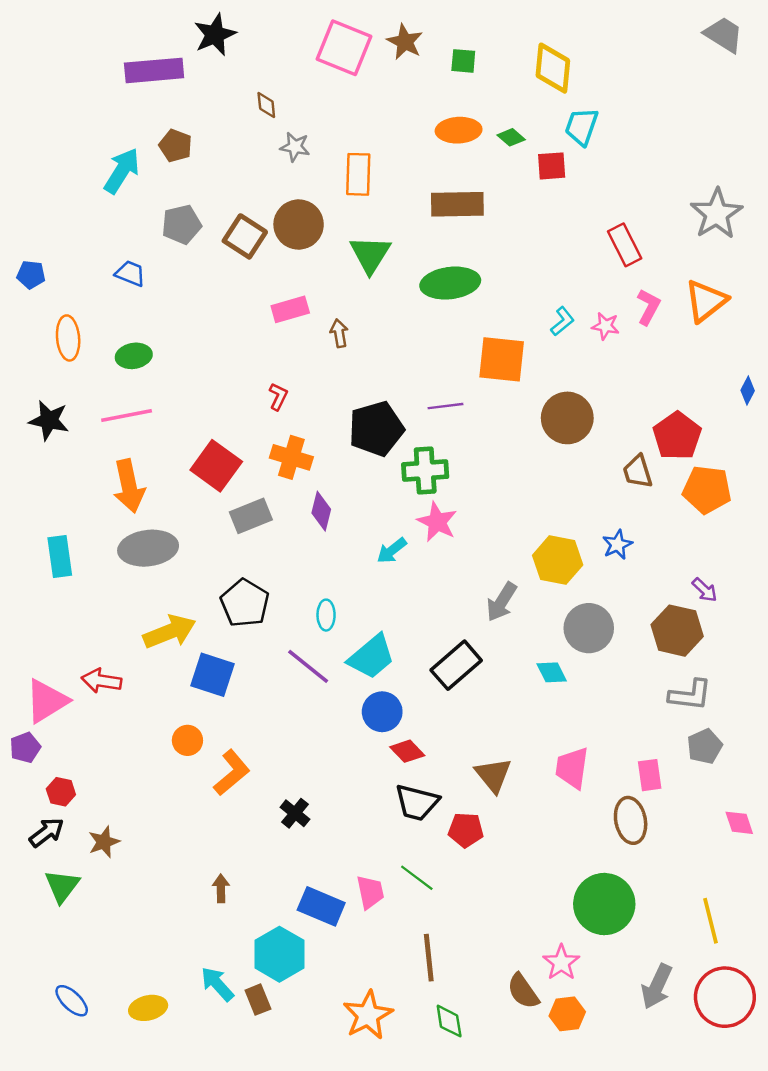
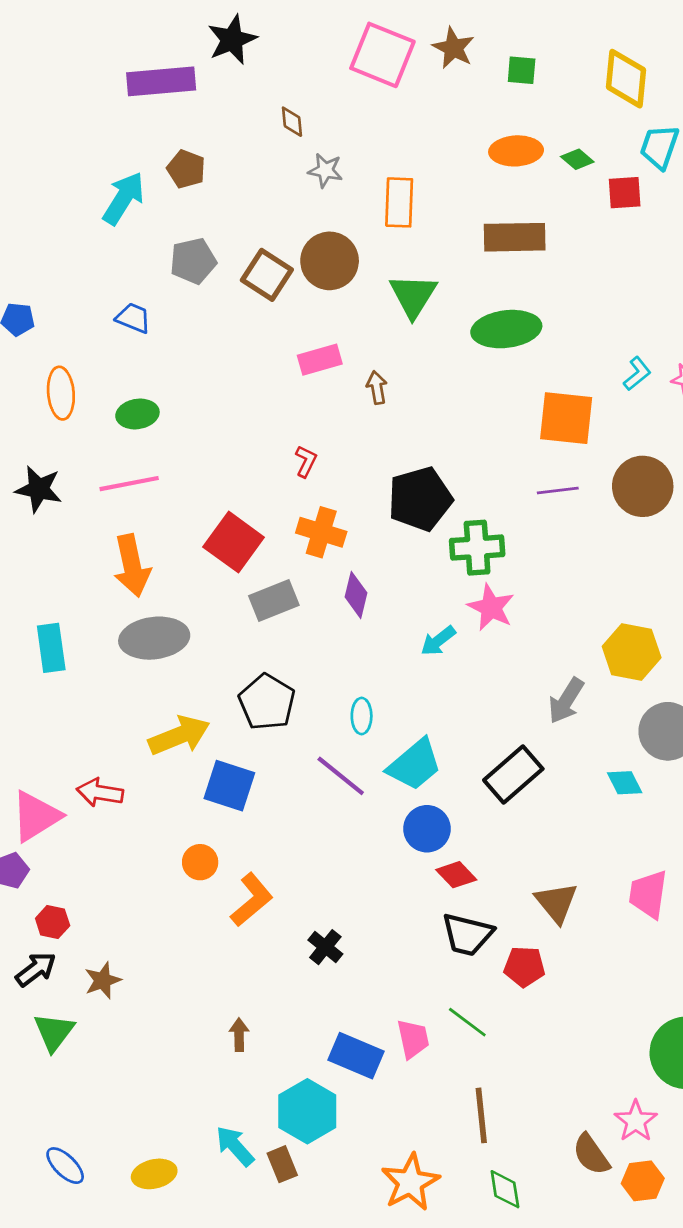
purple line: (445, 406) -> (558, 491), moved

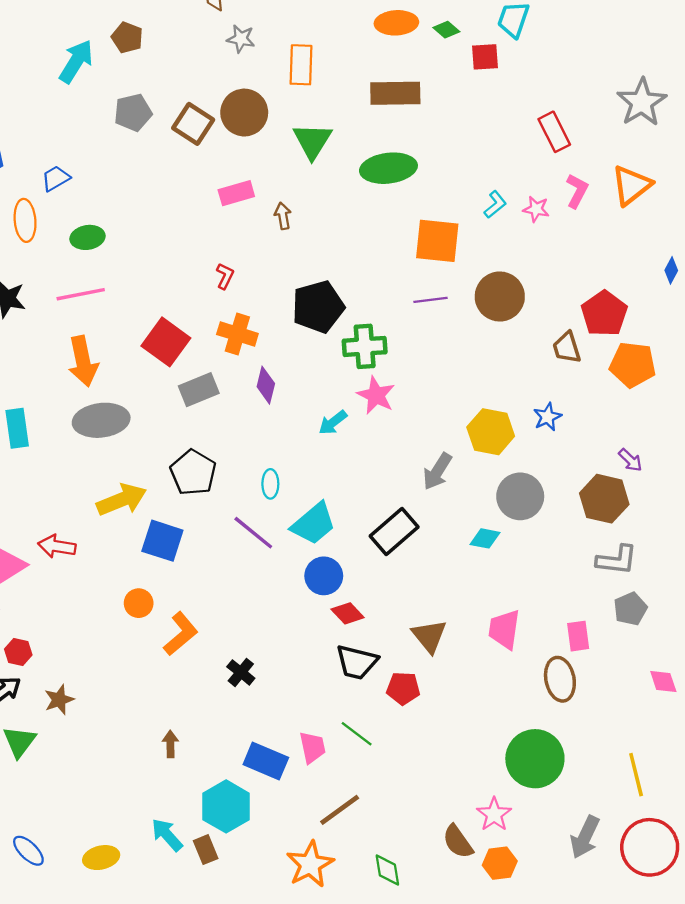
blue trapezoid: (133, 318) -> (56, 178), moved, turned -52
cyan diamond: (625, 783) -> (485, 538), turned -52
brown line: (481, 1115) -> (340, 810), moved, turned 60

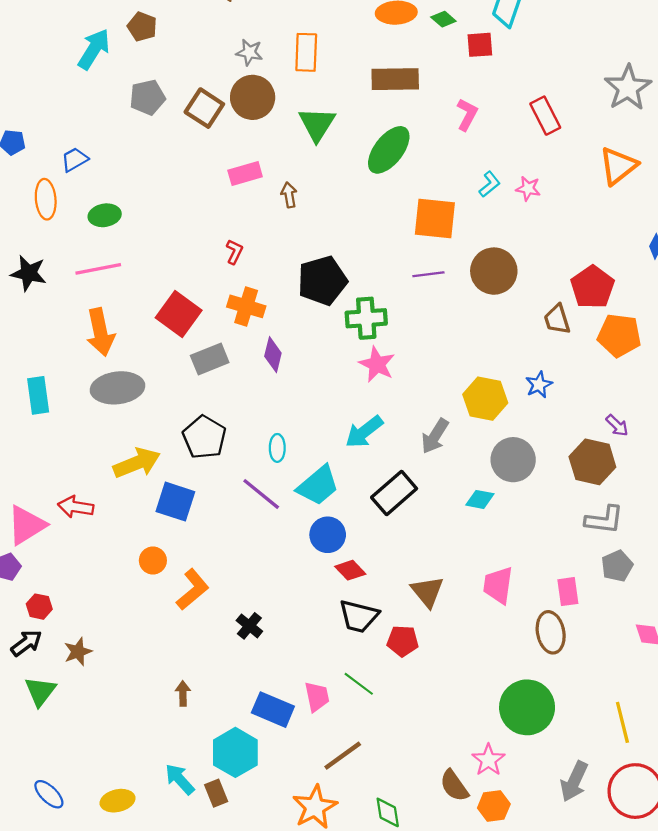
gray star: (241, 39) -> (249, 52), moved
green ellipse: (388, 168) -> (389, 150), turned -45
pink L-shape: (577, 191) -> (467, 115), moved
cyan arrow: (333, 423) -> (364, 432), moved, size x1.4

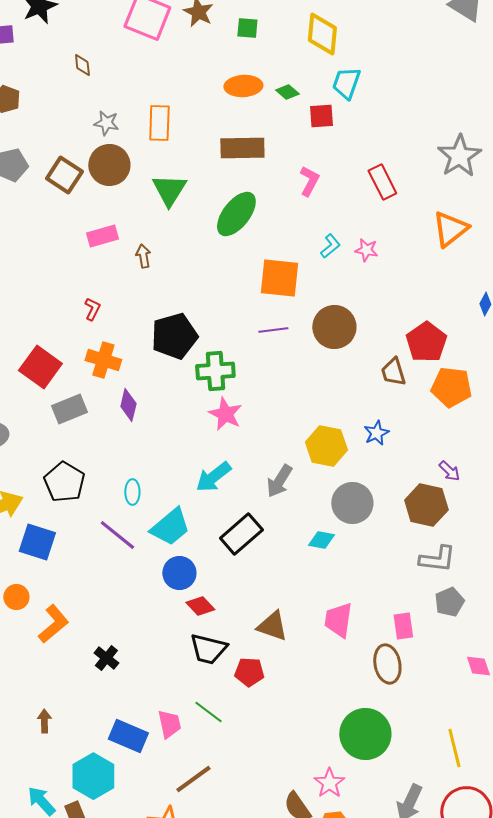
brown triangle: (427, 592) -> (272, 626), turned -32

